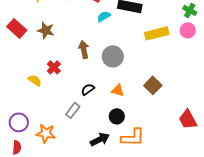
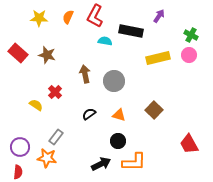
cyan semicircle: (104, 16) -> (105, 41), turned 40
gray rectangle: (73, 110) -> (56, 137), moved

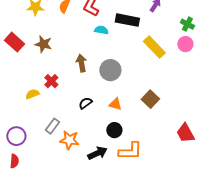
yellow rectangle: (158, 58) -> (154, 47), turned 60
yellow semicircle: (36, 105) -> (32, 94), turned -56
orange star: (47, 158) -> (69, 140), moved

